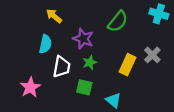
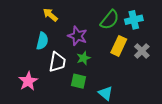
cyan cross: (159, 14) -> (134, 20), moved, turned -30
yellow rectangle: (128, 65) -> (119, 46), moved

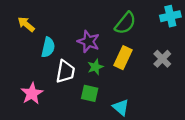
yellow arrow: (50, 15) -> (26, 24), moved
cyan cross: (134, 20) -> (170, 16), moved
yellow rectangle: (119, 46) -> (123, 58), moved

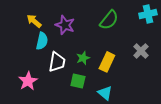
yellow arrow: (26, 24) -> (34, 21), moved
purple star: (88, 42) -> (65, 25), moved
yellow rectangle: (123, 58) -> (107, 62), moved

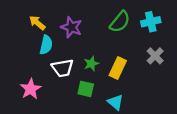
cyan cross: (148, 14) -> (151, 22), moved
white trapezoid: (57, 62) -> (63, 68), turned 70

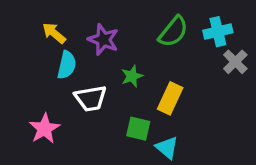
gray cross: (155, 56) -> (235, 62), moved
green star: (91, 64) -> (132, 76), moved
green square: (86, 89) -> (138, 129), moved

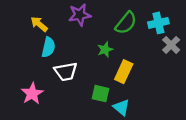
purple star: (103, 40) -> (80, 15), moved, turned -30
green star: (132, 76) -> (105, 50), moved

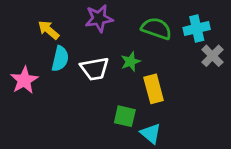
green semicircle: (126, 23) -> (156, 28), turned -110
white trapezoid: (66, 72) -> (95, 69), moved
yellow rectangle: (124, 72) -> (154, 89), turned -40
pink star: (32, 94) -> (24, 80), moved

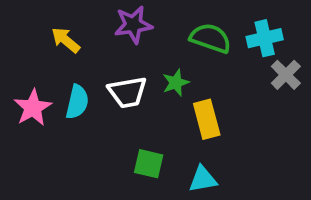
cyan semicircle: (60, 59) -> (77, 102), moved
green square: (125, 116) -> (149, 164), moved
cyan triangle: (151, 133) -> (203, 179), turned -50

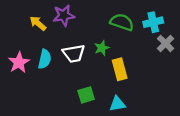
purple star: (133, 25) -> (64, 15), moved
green square: (149, 164) -> (86, 95), turned -30

